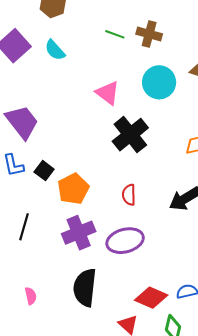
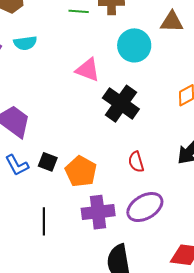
cyan semicircle: (55, 50) -> (25, 43), turned -40
purple cross: (79, 233) -> (98, 212), turned 32

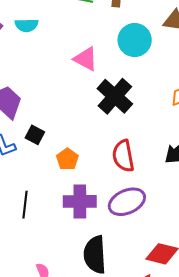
black square: (48, 162) -> (35, 135), moved
red semicircle: (136, 162) -> (123, 156), size x1.5
orange pentagon: (81, 171) -> (67, 159), size x0.7

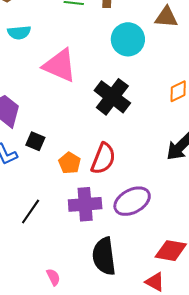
pink triangle: (86, 59) -> (60, 65), moved, size x1.4
red semicircle: (123, 156) -> (103, 159), moved, turned -144
black line: (25, 205) -> (31, 211), turned 32

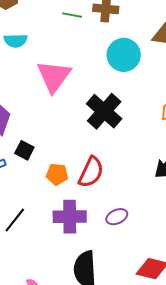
pink triangle: (60, 65) -> (54, 76), turned 39
orange pentagon: (70, 163) -> (57, 174), turned -30
purple ellipse: (132, 201) -> (117, 217), size x0.6

